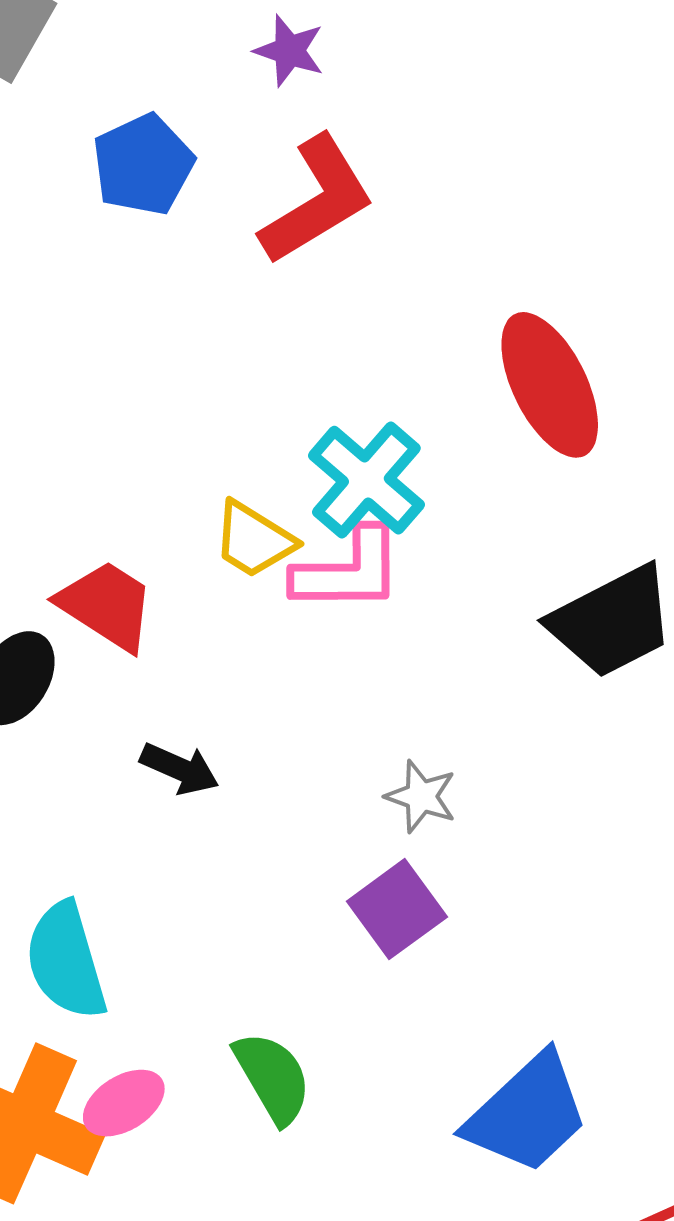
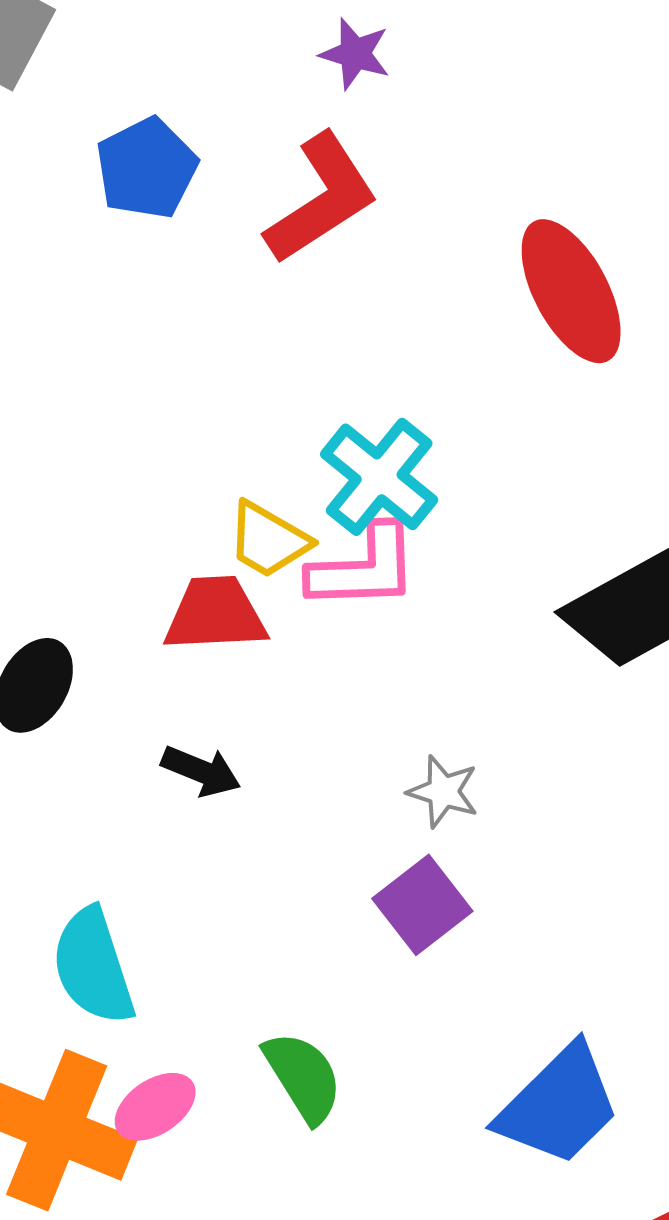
purple star: (289, 51) -> (355, 54), moved
red ellipse: (550, 385) -> (571, 291), moved
red trapezoid: (107, 605) -> (215, 614), moved, turned -34

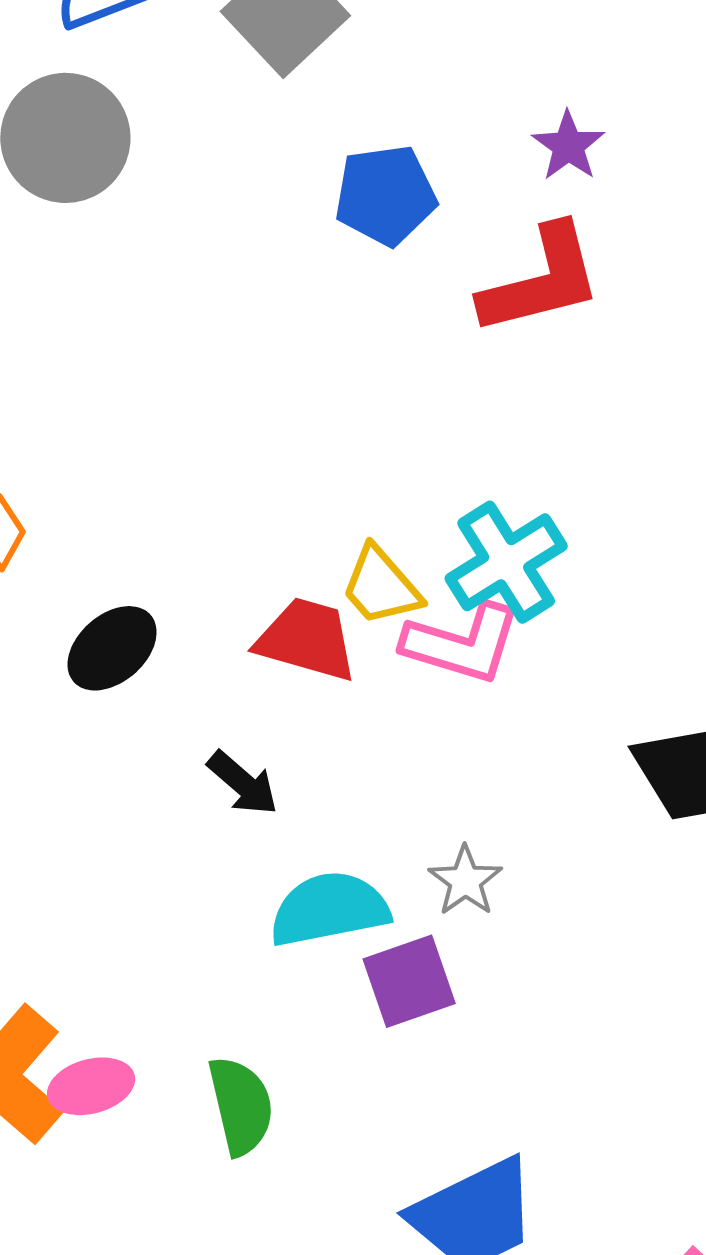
purple star: (355, 54) -> (568, 146), moved
cyan semicircle: (93, 966) -> (329, 909), moved, turned 78

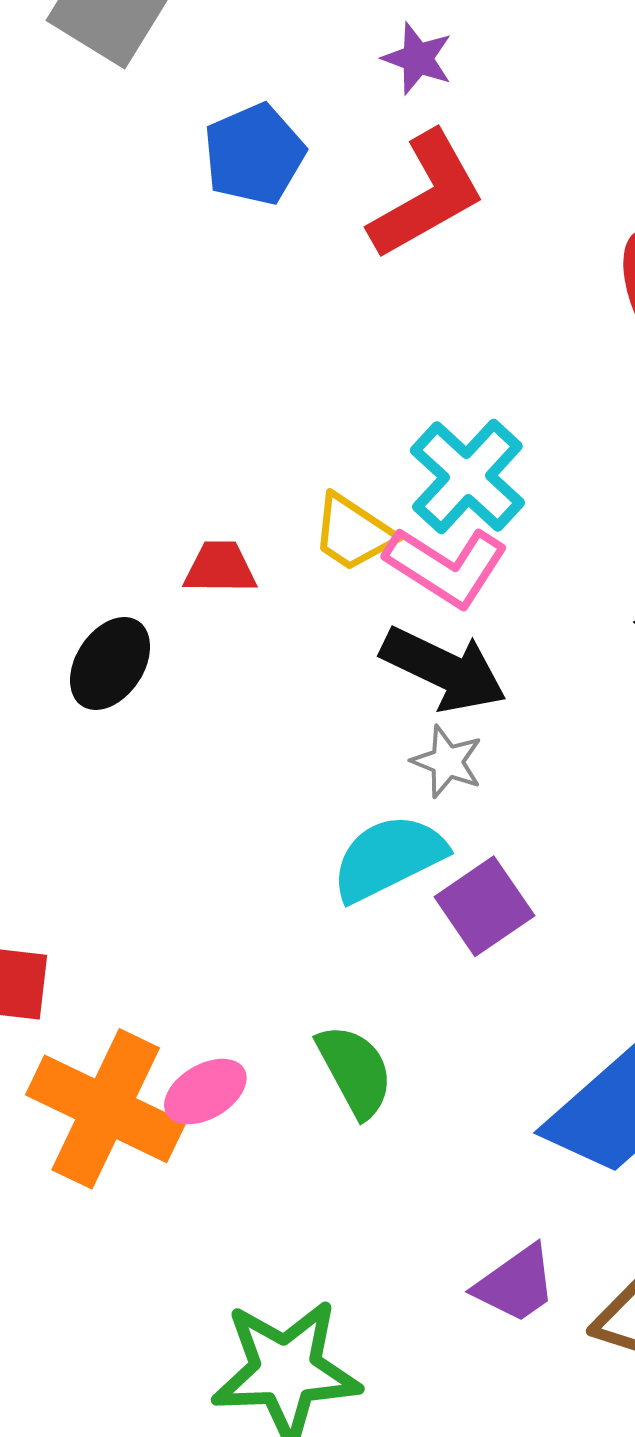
red trapezoid: (307, 639) -> (220, 568), moved, size x0.7
pink L-shape: (462, 643) -> (446, 566), turned 31
black arrow: (243, 783) -> (444, 669), moved, size x1.6
gray star: (465, 881) -> (447, 762), moved

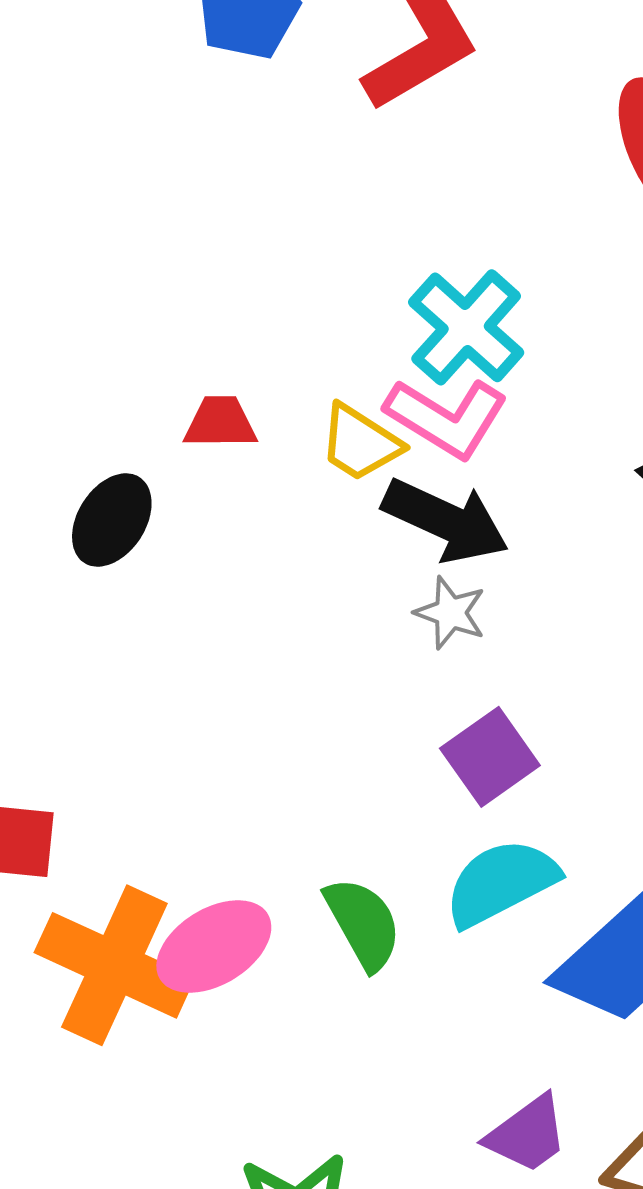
yellow trapezoid: (353, 533) -> (360, 443), moved
cyan semicircle: (388, 858) -> (501, 883), moved
pink ellipse: (205, 1092) -> (214, 947), size x1.4

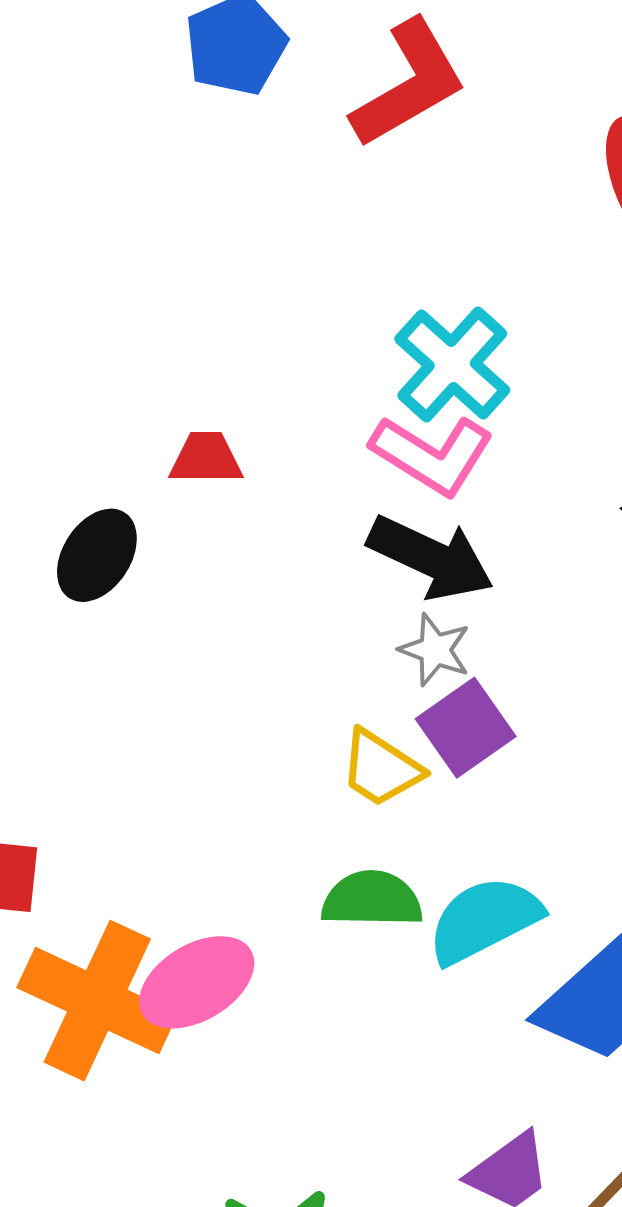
yellow trapezoid: (360, 443) -> (381, 768), moved
purple square: (490, 757) -> (466, 728), moved
green semicircle: (363, 923) -> (372, 899), moved, turned -60

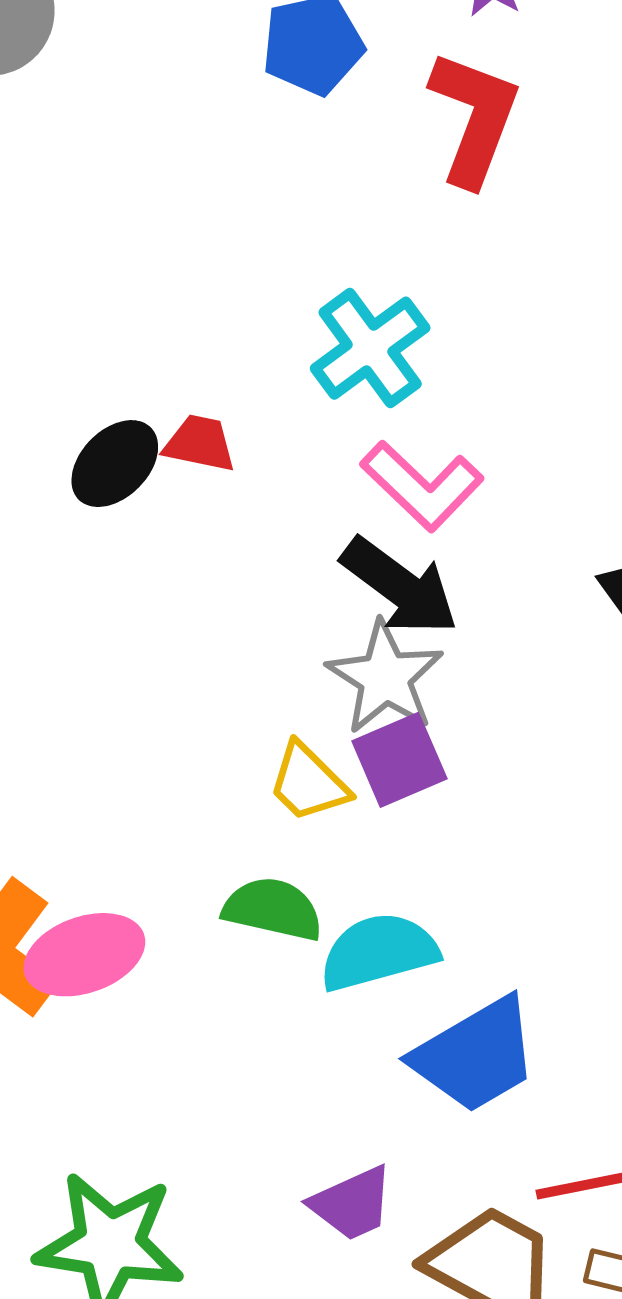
red L-shape: (409, 84) -> (474, 118), turned -51
cyan cross: (452, 365) -> (370, 348), moved
black ellipse: (97, 555) -> (115, 464), moved
gray star: (435, 650) -> (385, 677), size x1.6

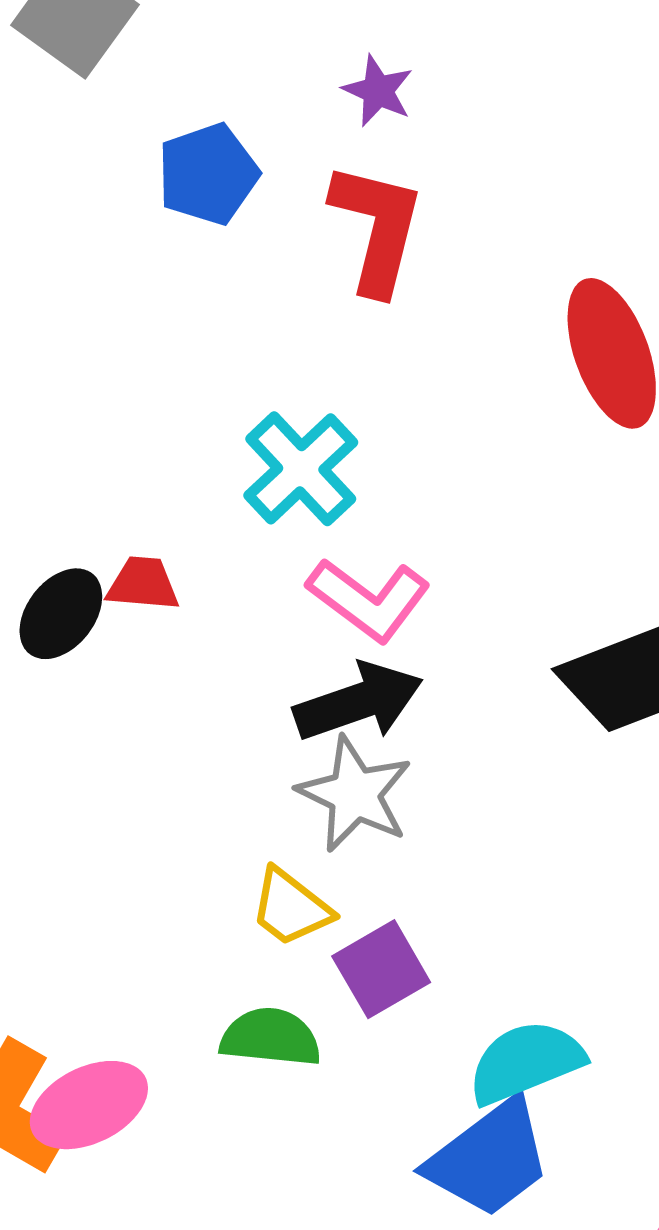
black arrow: (400, 586) -> (358, 702), turned -49
purple square: (399, 760) -> (381, 969), moved
cyan semicircle: (379, 952) -> (526, 1062), moved

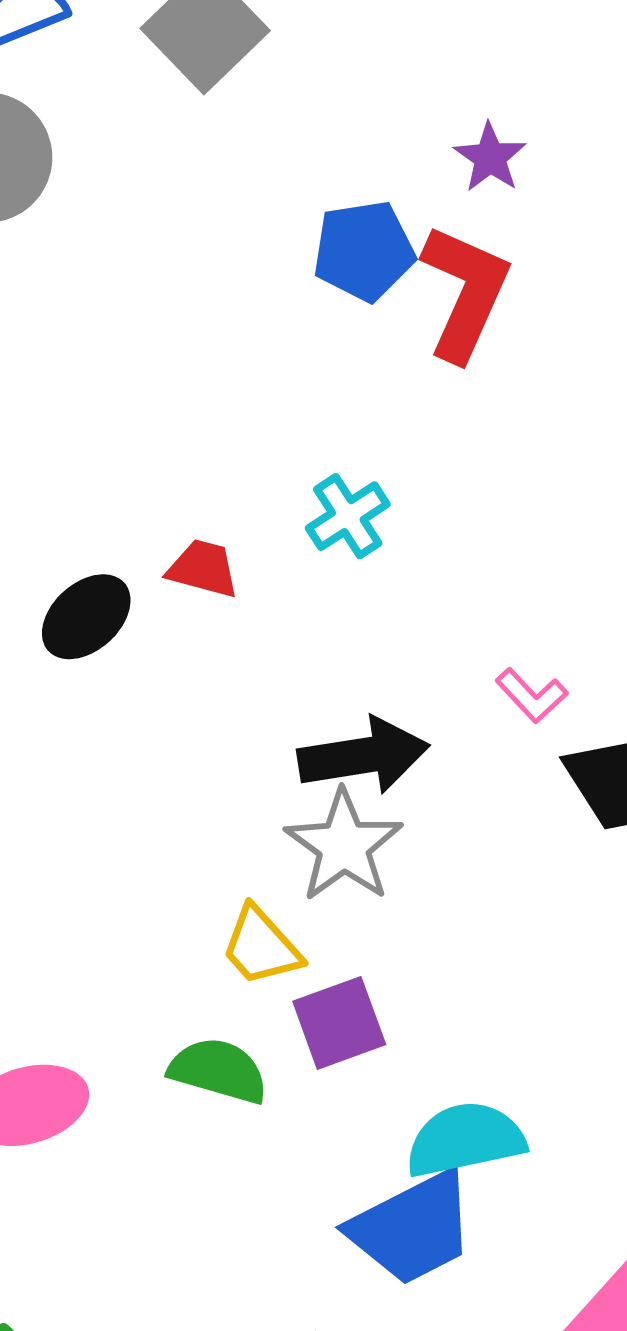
blue pentagon: (208, 174) -> (364, 251), moved
cyan cross: (301, 469) -> (348, 516), size x0.7
red trapezoid: (143, 584) -> (203, 569), moved
pink L-shape: (369, 599) -> (532, 695), moved, size x0.6

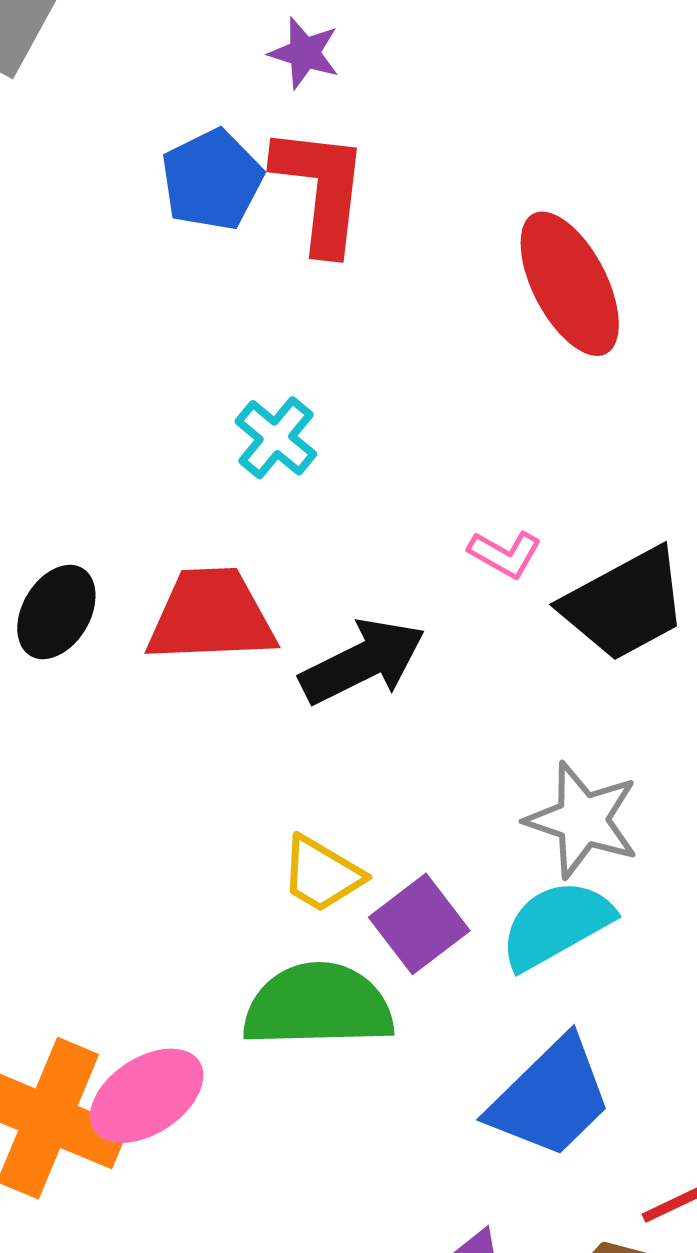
red trapezoid: (203, 569) -> (211, 616), moved, size x1.8
gray star: (344, 846) -> (582, 820), moved
green semicircle: (218, 1071) -> (318, 1006), size x1.5
cyan semicircle: (465, 1140) -> (556, 925), moved

